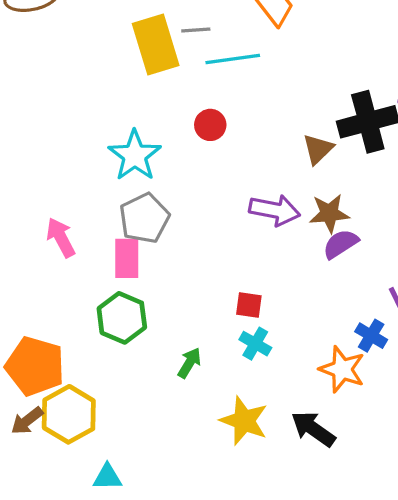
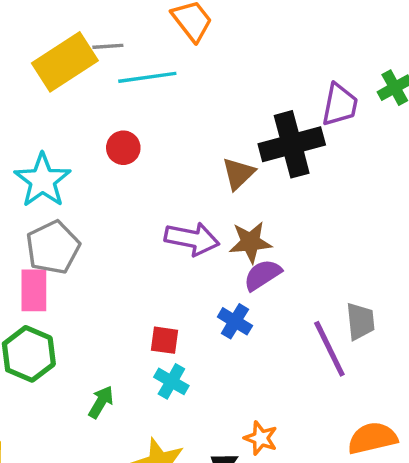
yellow rectangle: (156, 45) -> (65, 62), turned 74
blue cross: (371, 336) -> (235, 321), moved
orange star: (342, 369) -> (261, 438), moved, size x0.7

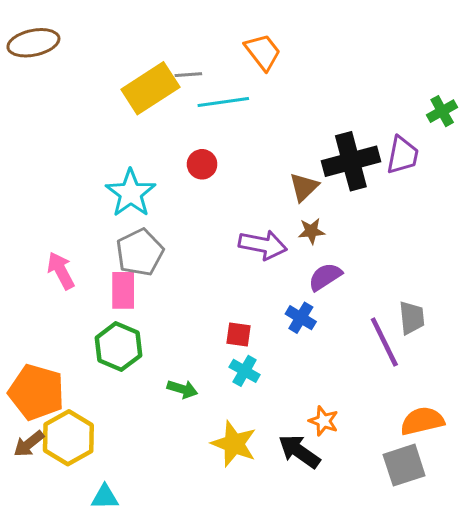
purple trapezoid: (340, 105) -> (403, 155), moved
brown star: (250, 242) -> (311, 231), moved, size x0.7
green arrow: (101, 402) -> (182, 389), turned 76

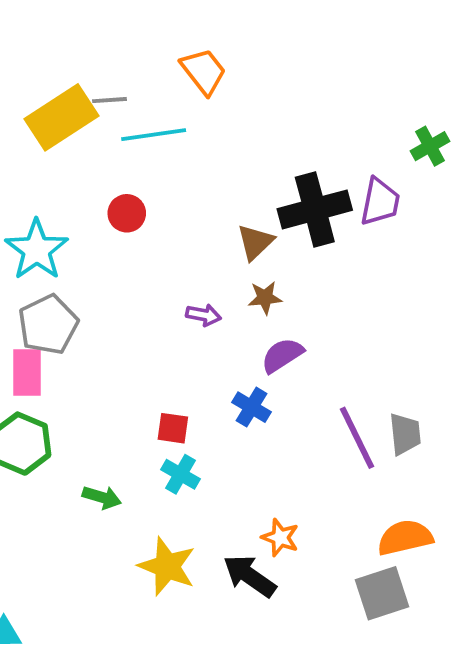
purple arrow: (263, 245) -> (204, 315), size x0.6
gray trapezoid: (412, 318) -> (405, 434), moved

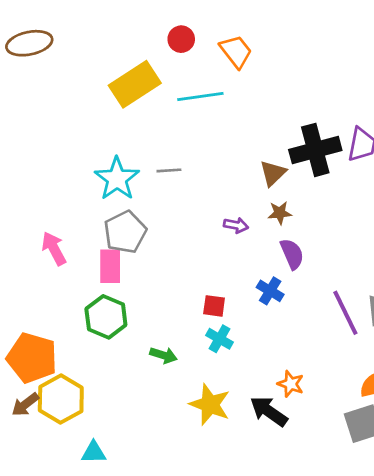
gray line: (110, 100) -> (169, 170), moved
red circle: (127, 213) -> (181, 39), moved
purple semicircle: (282, 355) -> (292, 254), turned 100

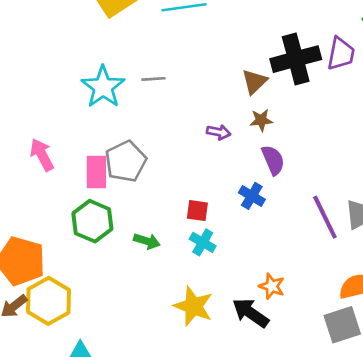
gray pentagon: (125, 232) -> (126, 161), moved
green arrow: (163, 355) -> (147, 241), moved

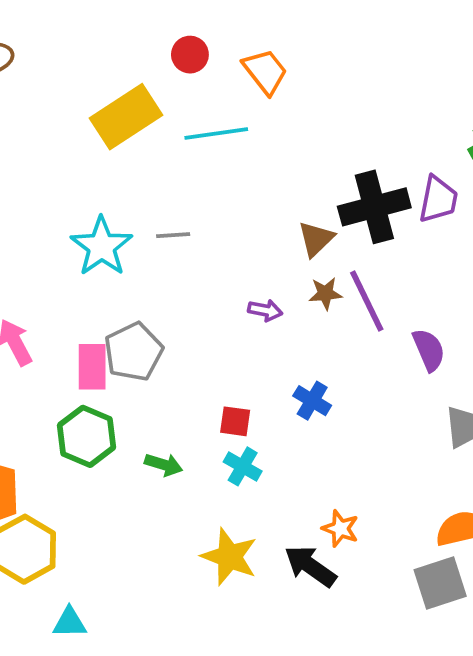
purple semicircle: (273, 160) -> (429, 350), moved
purple line: (325, 217) -> (367, 301), moved

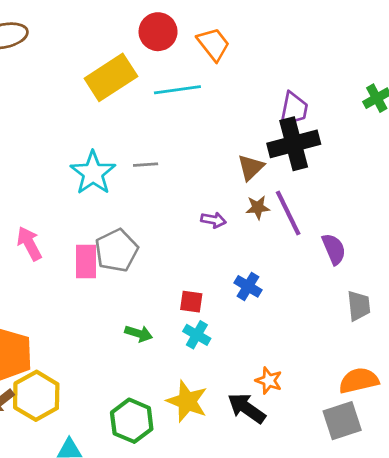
red circle: (190, 55) -> (158, 32), size x1.4
purple trapezoid: (438, 199) -> (294, 109), moved
green hexagon: (87, 436) -> (132, 421), moved

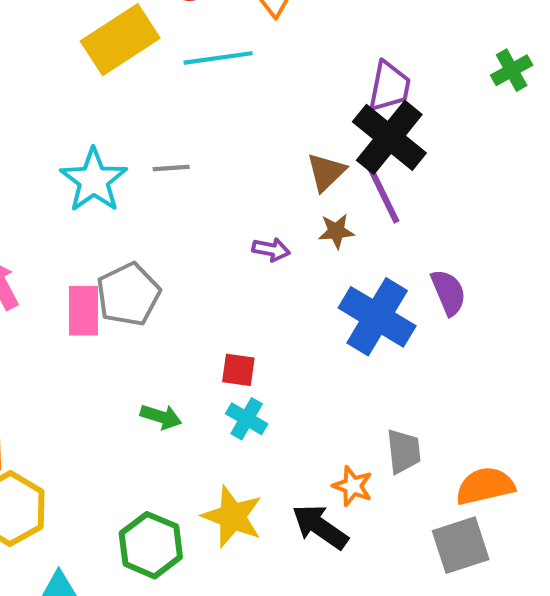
black cross: (294, 144) -> (389, 137), turned -36
purple line: (288, 213) -> (381, 190), moved
blue cross: (248, 286) -> (377, 317), moved, size x1.8
gray trapezoid: (359, 306) -> (404, 451), moved

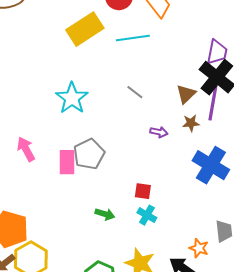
gray line: (171, 168) -> (135, 92), moved, turned 42
purple line: (381, 190) -> (213, 103), turned 36

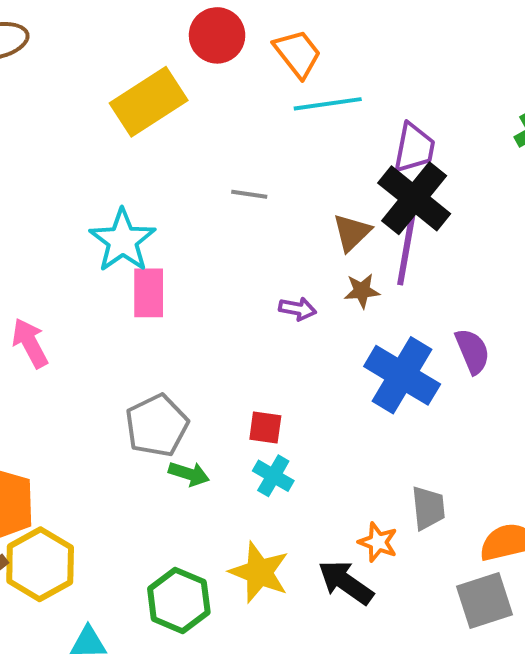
cyan line: (133, 38) -> (328, 104), moved
gray line: (135, 92) -> (249, 194), moved, turned -30
gray pentagon: (89, 154) -> (157, 426), moved
pink rectangle: (67, 162) -> (149, 293), moved

